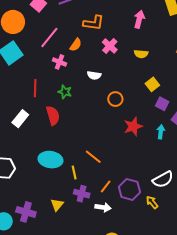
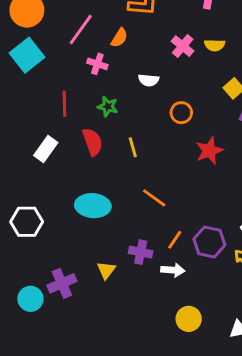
pink cross: (110, 46) -> (183, 46), moved
yellow line: (74, 173) -> (133, 147), moved
purple cross: (26, 212) -> (62, 283), turned -36

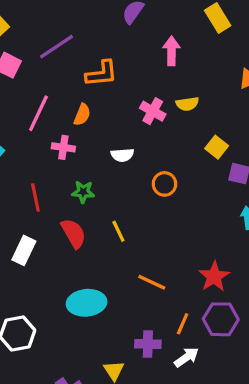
red star: (209, 151) -> (214, 277), moved
white arrow: (173, 270) -> (186, 357), turned -30

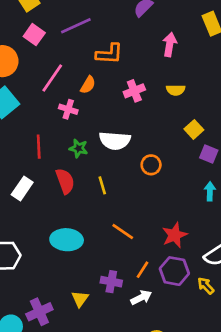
pink cross: (153, 111) -> (134, 91), moved, turned 30
white semicircle: (122, 155) -> (115, 141), moved, size x1.6
orange circle: (164, 184) -> (151, 165), moved

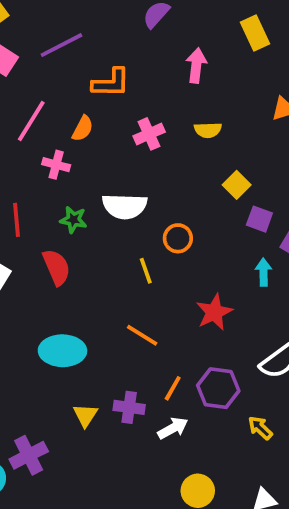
yellow line: (102, 185) -> (146, 271), moved
red star: (175, 235) -> (214, 312), moved
yellow arrow: (206, 286) -> (260, 428), moved
yellow triangle: (80, 299) -> (85, 415), moved

